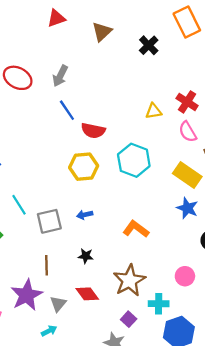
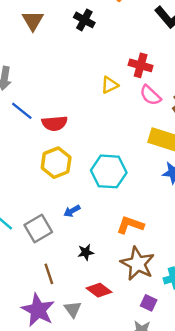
cyan hexagon: (134, 160) -> (109, 171), moved
orange L-shape: (136, 229) -> (130, 225), moved

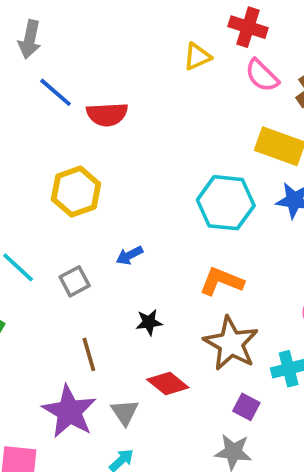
yellow hexagon: (56, 163) -> (76, 192), moved
cyan hexagon: (109, 171) -> (226, 203), moved
gray square: (38, 229) -> (75, 281), size x0.7

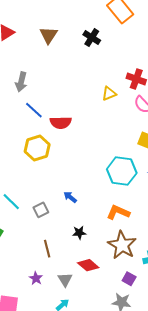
yellow hexagon: (76, 192) -> (37, 148), moved
blue arrow: (129, 255) -> (70, 197), turned 64
purple star: (69, 412) -> (36, 278), size x0.5

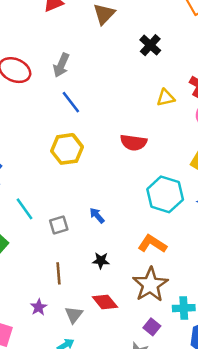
black cross: (92, 38) -> (150, 45), moved
red semicircle: (61, 123) -> (133, 143), moved

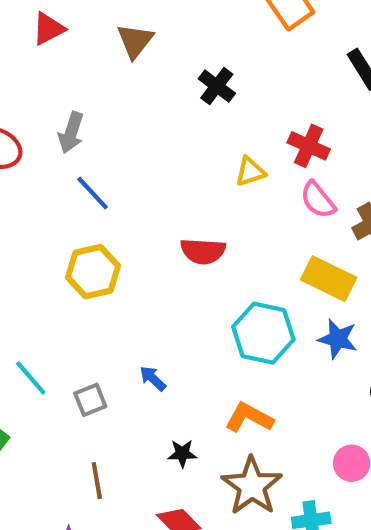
black star: (101, 261) -> (182, 453), moved

